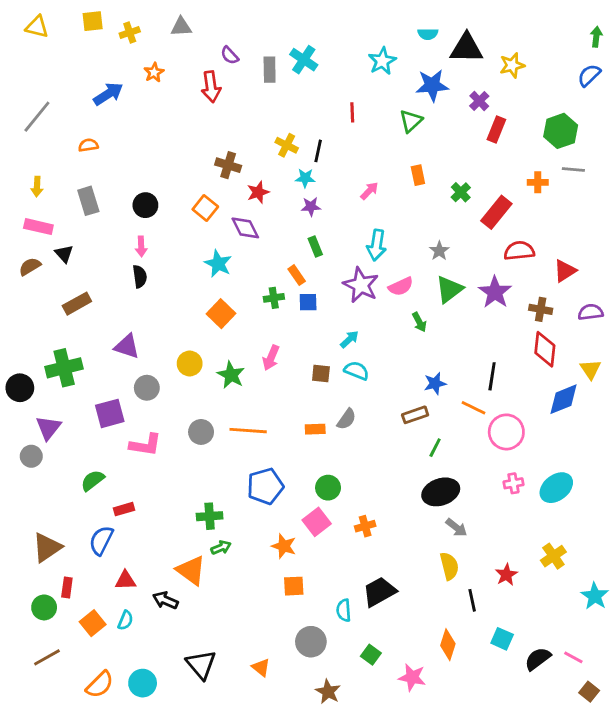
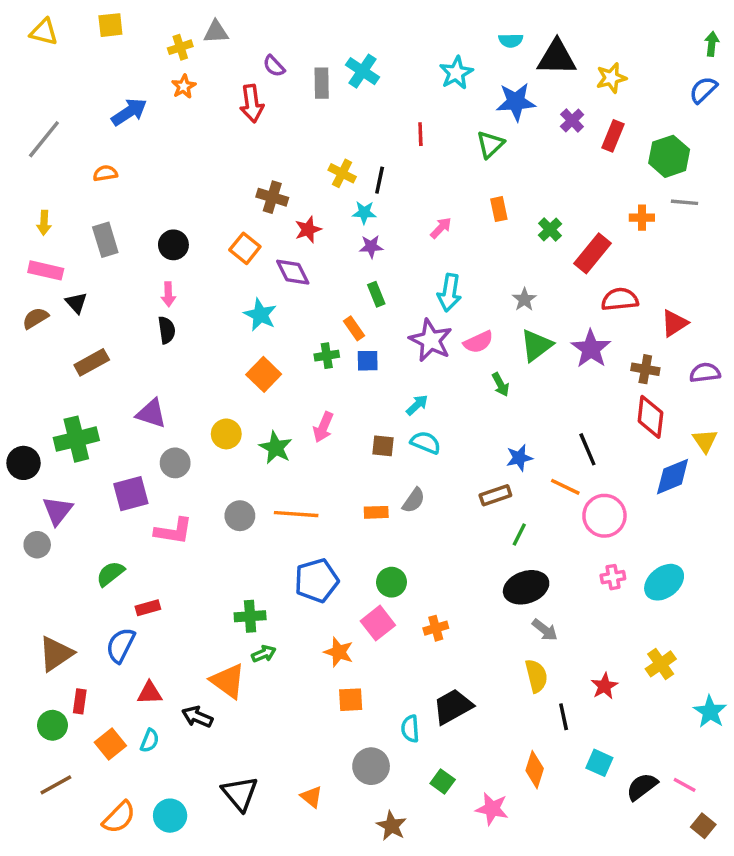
yellow cross: (130, 32) -> (180, 47), moved
red rectangle: (496, 130) -> (613, 136), moved
black line: (492, 376) -> (587, 449), turned -32

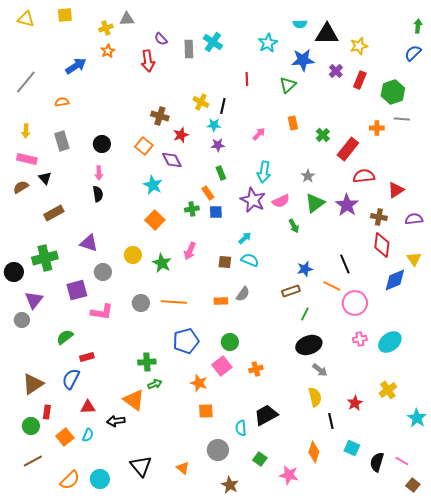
black arrow: (197, 717) -> (116, 421), turned -30
black semicircle: (642, 787) -> (377, 462), turned -36

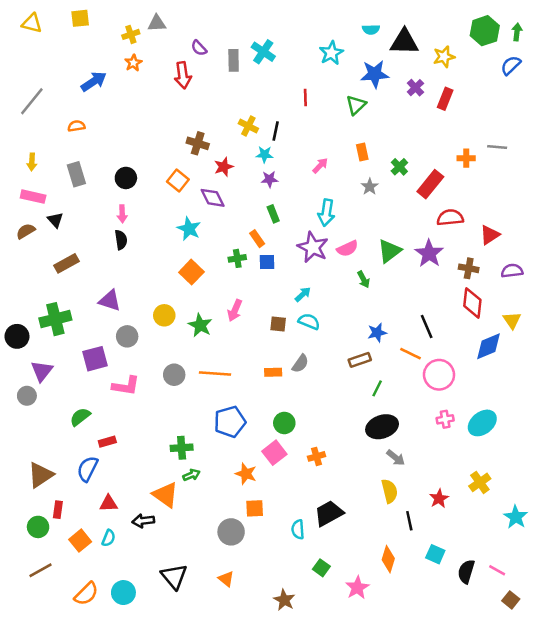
green hexagon: (393, 92) -> (485, 31), moved
gray star: (308, 176) -> (370, 187), moved
gray circle: (218, 450) -> (231, 532), moved
pink star: (289, 475) -> (357, 588), turned 30

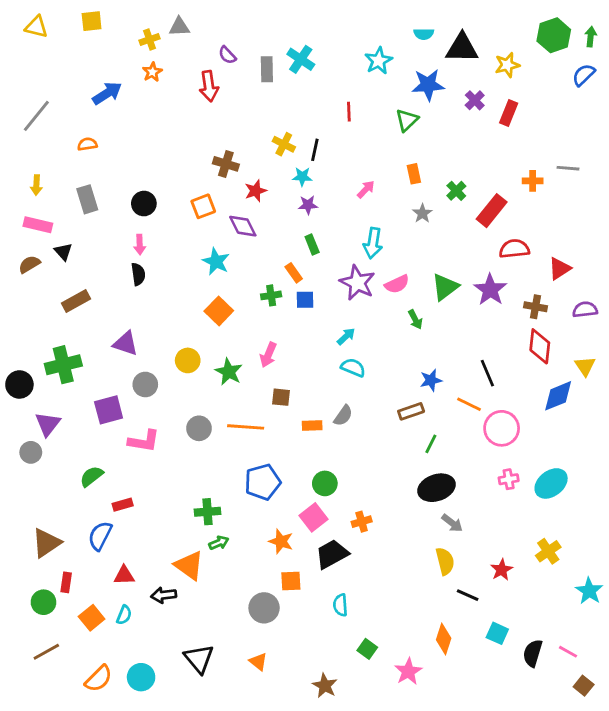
orange square: (178, 180) -> (203, 206), turned 30
brown square: (278, 324) -> (281, 397), moved
black trapezoid: (329, 513) -> (332, 554), moved
black line: (409, 521) -> (468, 595), turned -54

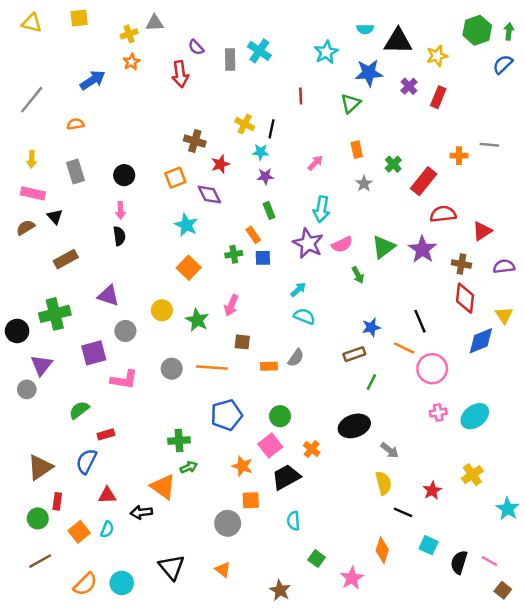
black ellipse: (437, 488) -> (354, 426), moved
orange cross: (362, 522) -> (312, 449), turned -35

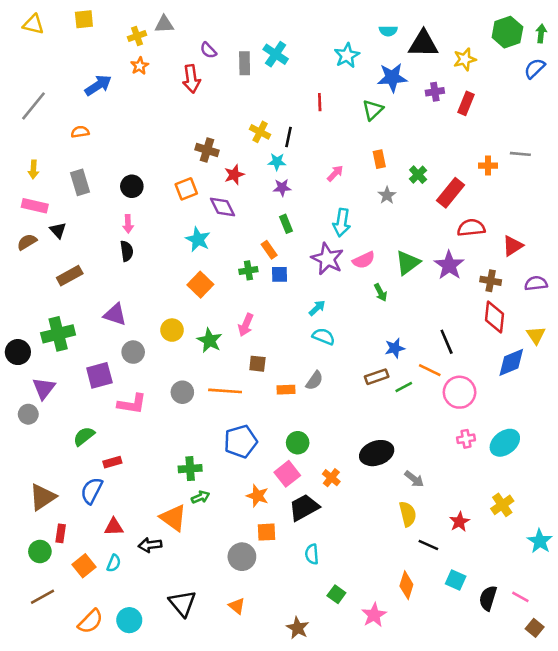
purple cross: (409, 86) -> (435, 92), turned 35
green line: (371, 382) -> (404, 387), moved, turned 35

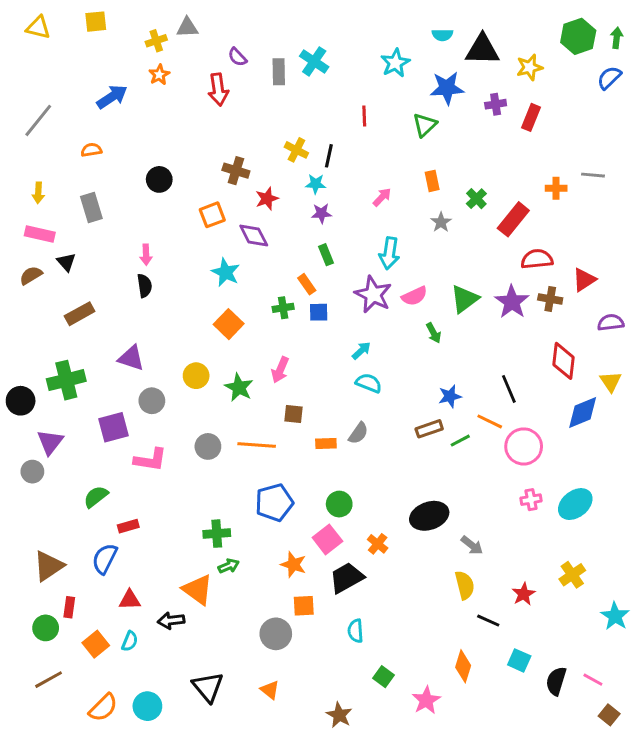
black circle: (132, 186) -> (159, 179), moved
brown cross: (491, 281) -> (550, 299), moved

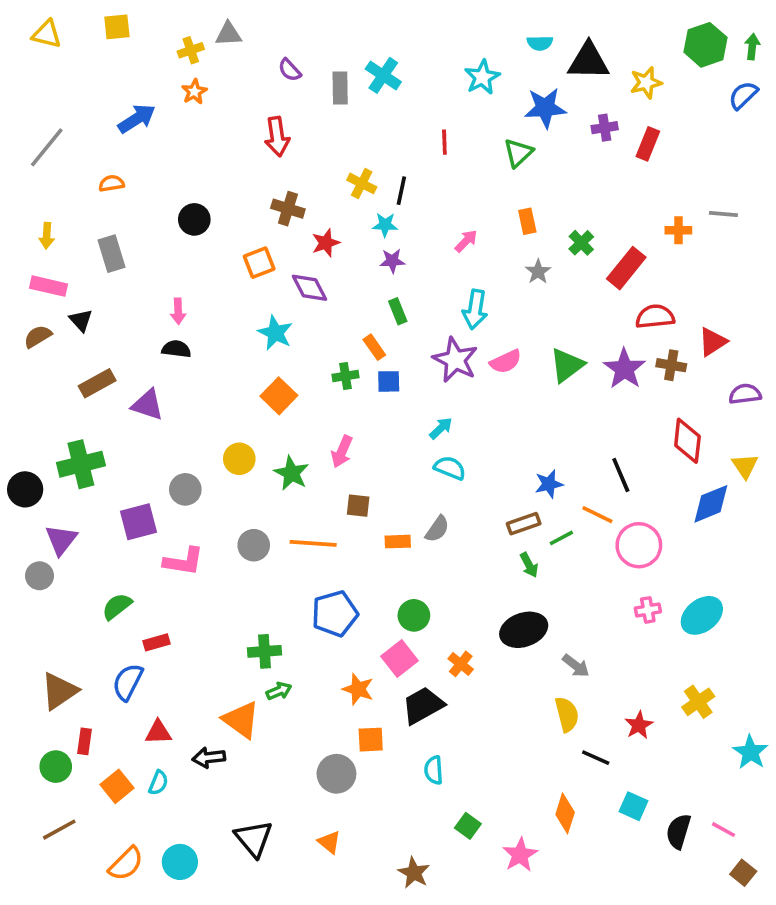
red arrow: (218, 89) -> (277, 137), moved
black semicircle: (144, 286) -> (176, 349), turned -75
green arrow: (434, 333) -> (529, 565), moved
purple triangle: (131, 358) -> (148, 405), moved

